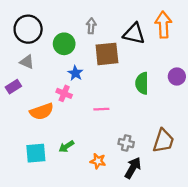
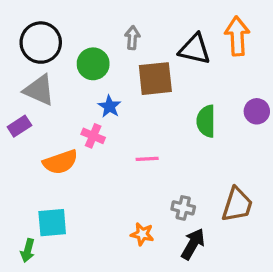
gray triangle: (27, 62) -> (39, 90), size x1.5
green arrow: (66, 146) -> (28, 250), moved, turned -42

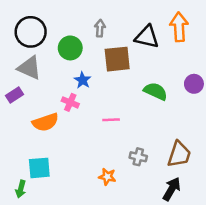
green semicircle: (206, 121) -> (156, 91), turned 115
black arrow: (193, 244) -> (172, 189), moved

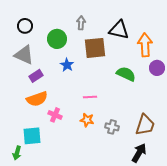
orange arrow: (179, 27) -> (145, 45), moved
black circle: (31, 32) -> (25, 26), size x0.6
purple rectangle: (15, 95) -> (36, 76), moved
pink cross: (70, 102) -> (55, 115), moved
orange star: (107, 177) -> (87, 120), moved

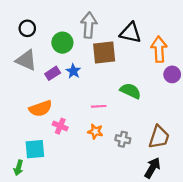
gray arrow: (81, 23) -> (89, 25), size x1.6
green semicircle: (126, 74) -> (130, 91), moved
purple rectangle: (36, 76) -> (53, 73), moved

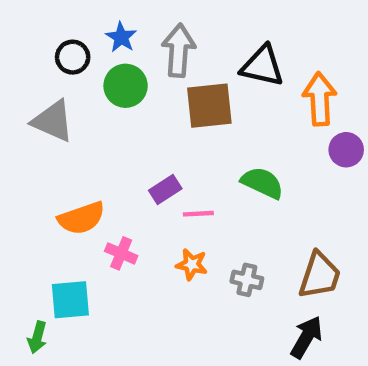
black circle: (27, 28) -> (73, 57), moved
blue star: (73, 71) -> (121, 37), moved
purple rectangle: (53, 73) -> (165, 189), moved

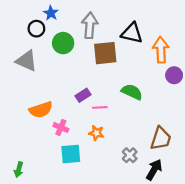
blue star: (121, 37) -> (51, 13), moved
gray cross: (247, 280) -> (130, 155), moved, turned 32
cyan square: (70, 300) -> (71, 154), moved

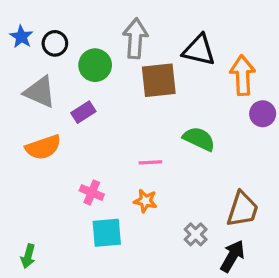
blue star: (51, 13) -> (21, 37), moved
purple rectangle: (83, 95) -> (83, 112), moved
orange semicircle: (41, 110) -> (43, 147), moved

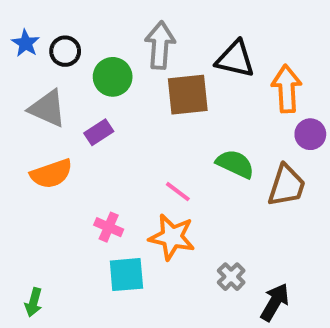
pink line: (150, 162) -> (178, 192), turned 40
orange star: (145, 201) -> (172, 237), size x1.6
brown trapezoid: (243, 209) -> (287, 186), moved

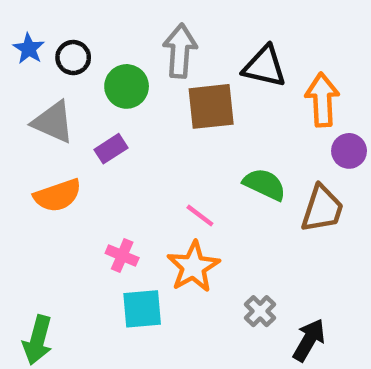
orange star: (172, 237) -> (193, 267), turned 30
green arrow: (34, 302) -> (38, 340), size x1.5

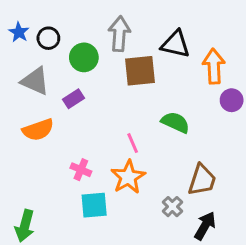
brown trapezoid: (322, 209) -> (202, 180), moved
pink line: (200, 215) -> (133, 143), turned 30

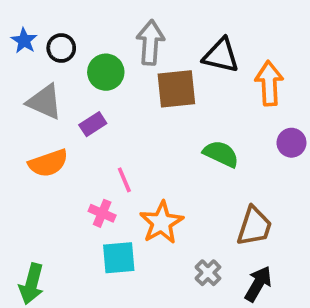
purple circle: (232, 100) -> (291, 143), moved
pink line: (133, 143) -> (124, 180), moved
gray cross: (172, 207) -> (208, 273), moved

